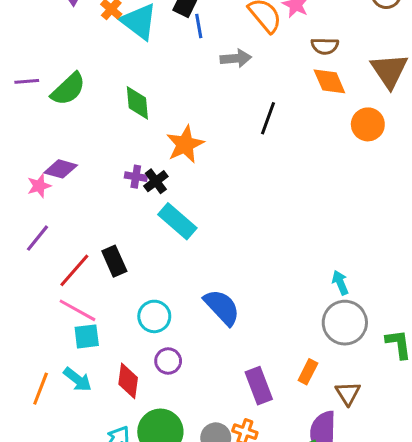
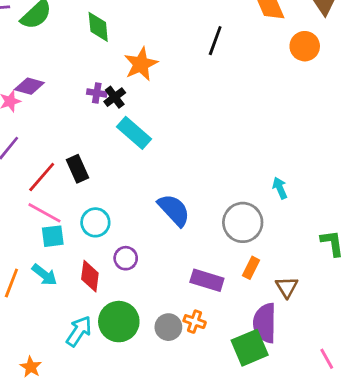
cyan circle: (154, 316) -> (95, 222), moved
gray circle: (345, 323) -> (243, 222), moved
purple rectangle: (259, 386) -> (207, 280), turned -52

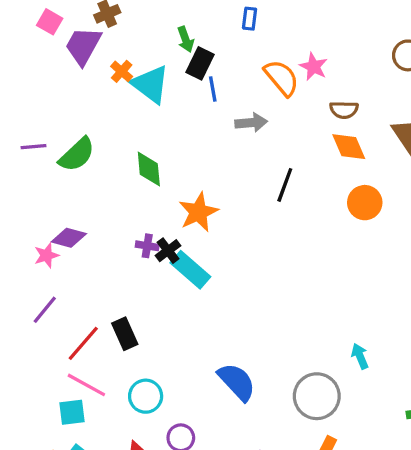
orange circle: (305, 46) -> (365, 203), moved
cyan rectangle: (134, 133) -> (190, 270), moved
cyan square: (53, 236) -> (72, 412), moved

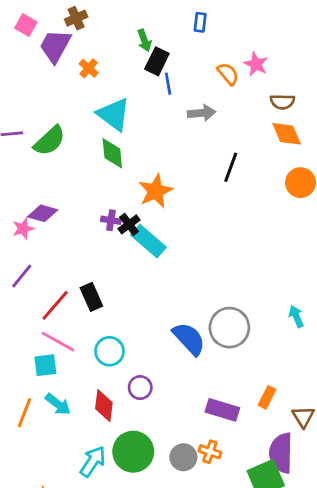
orange semicircle: (282, 78) -> (228, 74), size x0.7
cyan triangle: (150, 84) -> (114, 114), moved
gray circle: (317, 396) -> (229, 328), moved

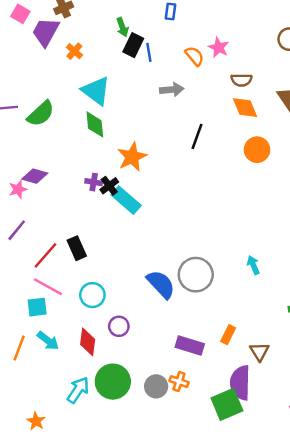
blue line: (168, 84) -> (149, 52), moved

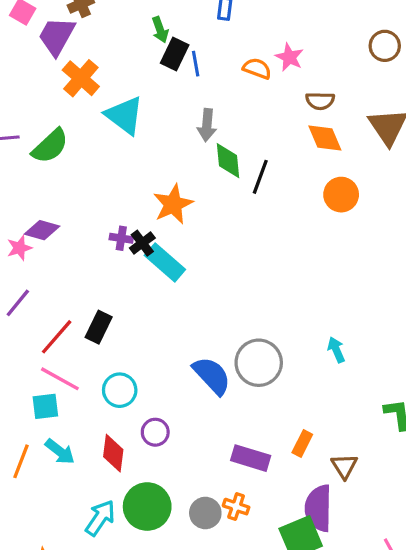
orange cross: (74, 51) -> (81, 78), moved, size x1.6
orange semicircle: (195, 56) -> (257, 68), turned -30
gray arrow: (172, 90) -> (207, 125), moved, turned 100
green diamond: (95, 124) -> (228, 161), moved
black rectangle: (77, 248) -> (99, 327), turned 50

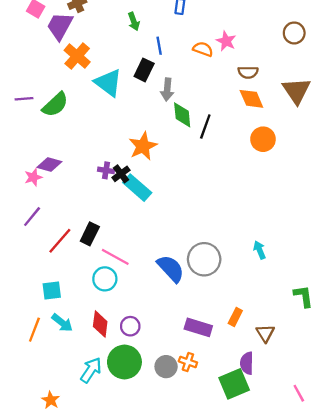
black rectangle: (175, 54) -> (144, 70), moved
pink line: (60, 379) -> (115, 257), moved
purple circle: (155, 432) -> (130, 326), moved
purple semicircle: (318, 508) -> (247, 363), size x0.7

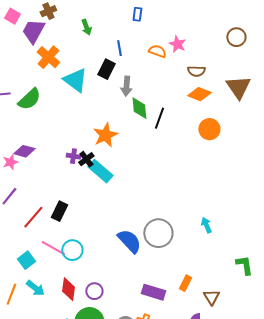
green arrow: (134, 21) -> (86, 27), moved
orange diamond: (251, 99) -> (199, 94), turned -45
pink line: (115, 257) -> (53, 248), moved
cyan square: (52, 290) -> (26, 260), turned -30

